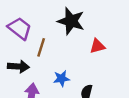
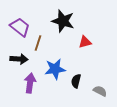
blue star: (61, 79) -> (55, 69), size x1.5

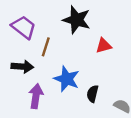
blue star: (55, 69) -> (67, 79), turned 30

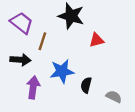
blue star: (67, 79) -> (62, 71), turned -30

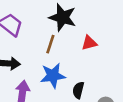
brown line: (42, 41) -> (50, 44), moved

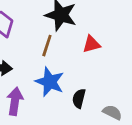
blue star: (53, 76) -> (50, 82), turned 30

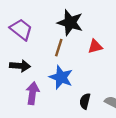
black semicircle: (79, 98) -> (85, 101), moved

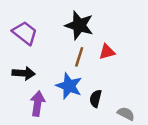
brown line: (59, 48) -> (79, 57), moved
black semicircle: (85, 101) -> (96, 99), moved

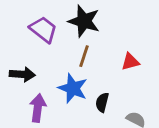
purple trapezoid: (25, 33) -> (43, 29), moved
red triangle: (107, 52) -> (130, 62), moved

